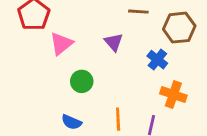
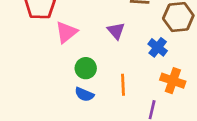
orange line: (118, 119) -> (123, 85), moved
blue semicircle: (72, 122) -> (84, 94), moved

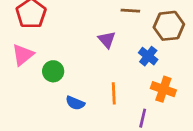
pink triangle: (66, 32) -> (23, 55), moved
green circle: (86, 68) -> (53, 71), moved

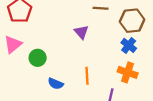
blue cross: (148, 56) -> (129, 45), moved

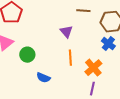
orange cross: (128, 72) -> (93, 68), moved, turned 30
orange line: (87, 76) -> (70, 58), moved

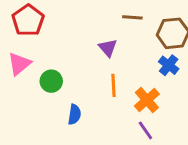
blue semicircle: (43, 78) -> (74, 114), turned -104
purple line: (92, 89) -> (145, 130), turned -48

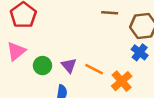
purple triangle: (108, 48) -> (69, 66), moved
orange line: (114, 85) -> (94, 69), turned -60

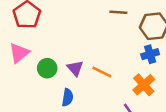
blue cross: (140, 52) -> (150, 54), turned 35
orange cross: (122, 81) -> (144, 85), moved

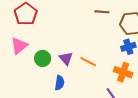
orange cross: (144, 85) -> (123, 72), turned -30

